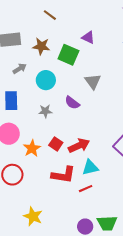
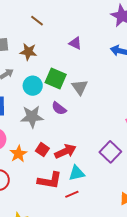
green square: (68, 55) -> (56, 78), moved
gray star: (45, 111) -> (32, 117), size x1.6

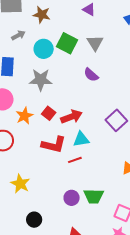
gray triangle: (80, 87) -> (95, 43), moved
purple semicircle: (59, 108) -> (91, 75), moved

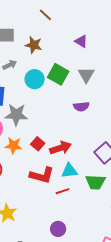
purple semicircle: (91, 75) -> (81, 107), turned -49
gray star: (41, 80) -> (16, 115), moved
orange star: (24, 116) -> (13, 146), turned 30
green trapezoid: (94, 196) -> (95, 182), moved

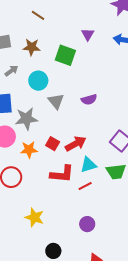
purple triangle: (81, 41) -> (88, 34), moved, turned 40
green square: (58, 74) -> (65, 55), moved
gray triangle: (86, 75) -> (56, 101), moved

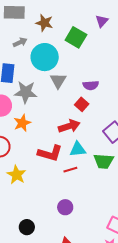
cyan circle: (38, 81) -> (45, 57), size x1.4
red square: (53, 144) -> (82, 104), moved
orange star: (29, 150) -> (22, 123), turned -30
yellow star: (34, 217) -> (16, 175), moved

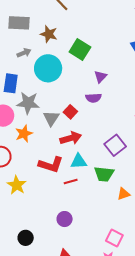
purple triangle: (102, 21) -> (100, 77), moved
gray triangle: (58, 81) -> (51, 118), moved
red square: (82, 104) -> (70, 112), moved

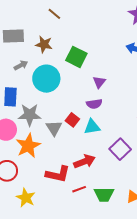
orange star: (24, 134) -> (28, 146), size x1.4
red arrow: (71, 138) -> (84, 161), moved
cyan triangle: (79, 161) -> (92, 127), moved
green trapezoid: (104, 174) -> (104, 194), moved

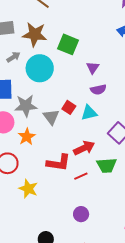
brown star: (44, 44) -> (35, 34), size x1.4
purple semicircle: (94, 104) -> (98, 90), moved
orange star: (28, 146) -> (27, 137), size x0.7
green trapezoid: (104, 194) -> (107, 165), moved

